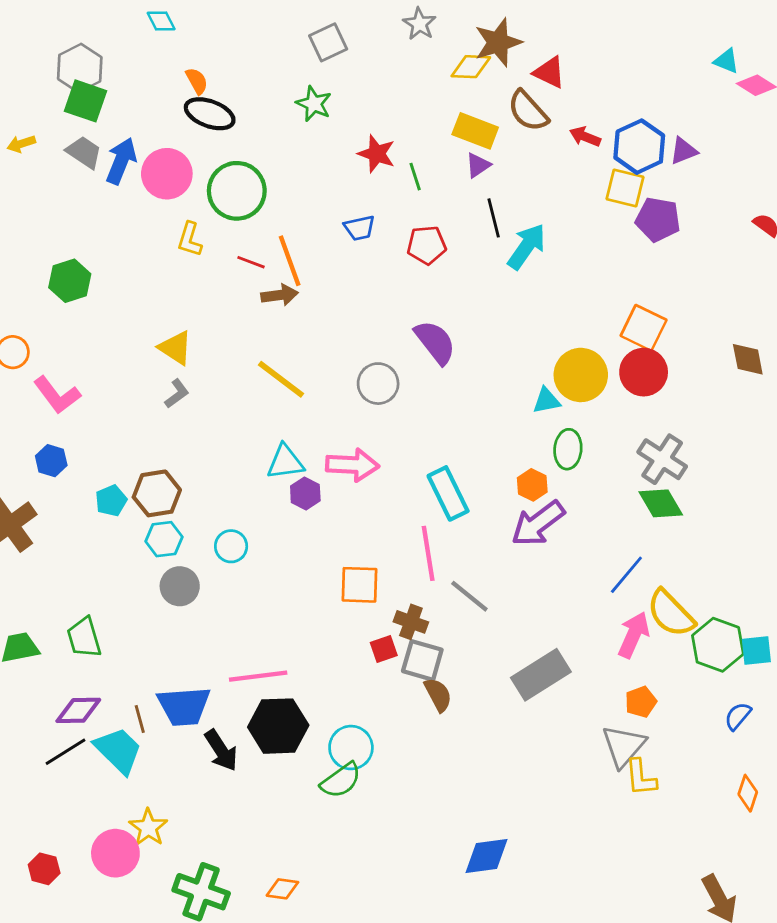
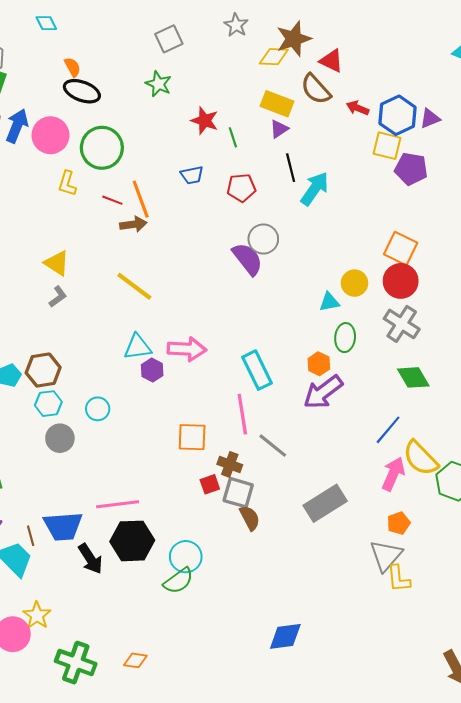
yellow circle: (581, 375) -> (355, 283), size x0.7
gray circle: (378, 384) -> (263, 239), moved
gray cross: (662, 459) -> (402, 324), moved

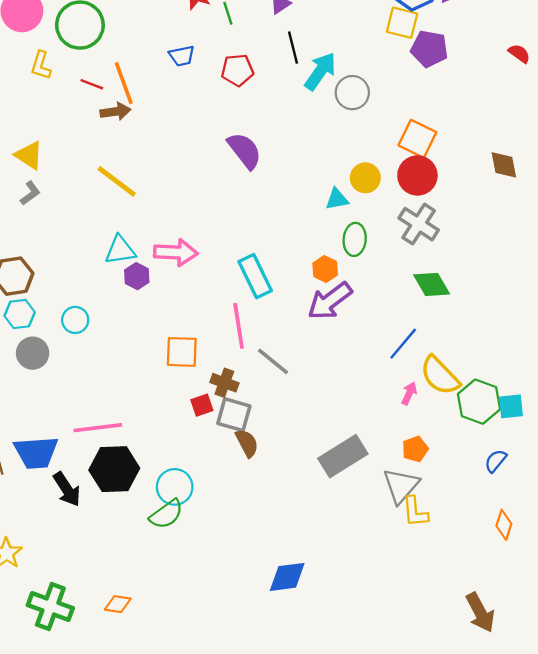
gray circle: (263, 239) -> (352, 93), moved
pink arrow: (393, 474) -> (409, 393), size x0.6
gray rectangle: (325, 503) -> (343, 456), moved

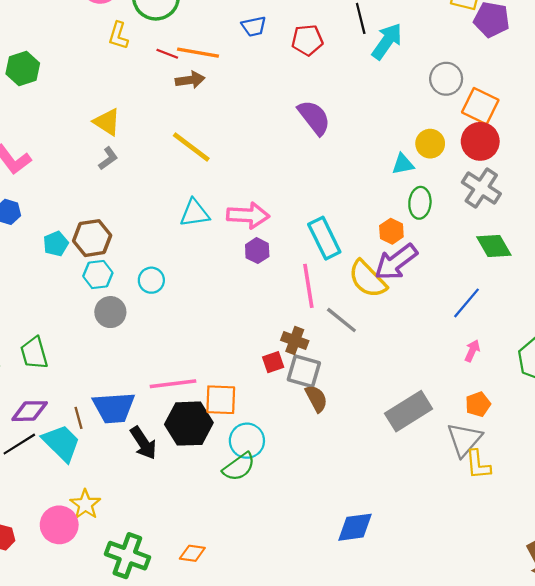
orange line: (124, 83) -> (198, 53), turned -60
gray circle: (352, 93) -> (446, 79), moved
purple hexagon: (137, 276) -> (257, 251), moved
orange square: (182, 352) -> (221, 400), moved
yellow semicircle: (440, 376) -> (368, 279), moved

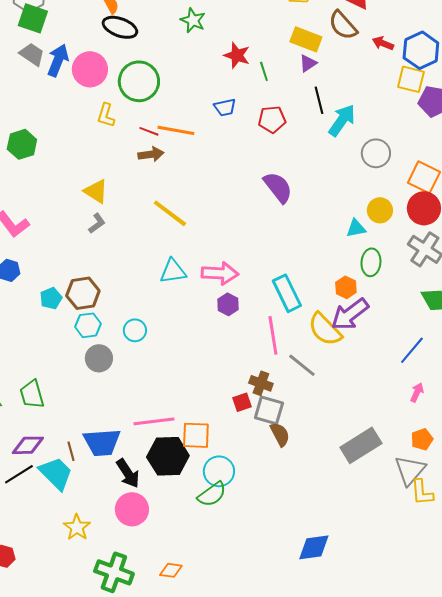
gray circle: (446, 79) -> (376, 153), moved
brown arrow: (190, 80) -> (151, 154), moved
pink circle: (59, 525) -> (132, 509), moved

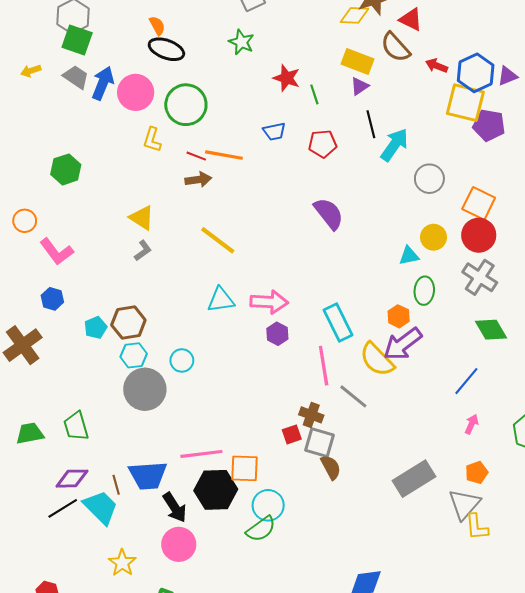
yellow square: (411, 79) -> (465, 103), size x1.4
gray circle: (99, 358) -> (145, 389), size x1.5

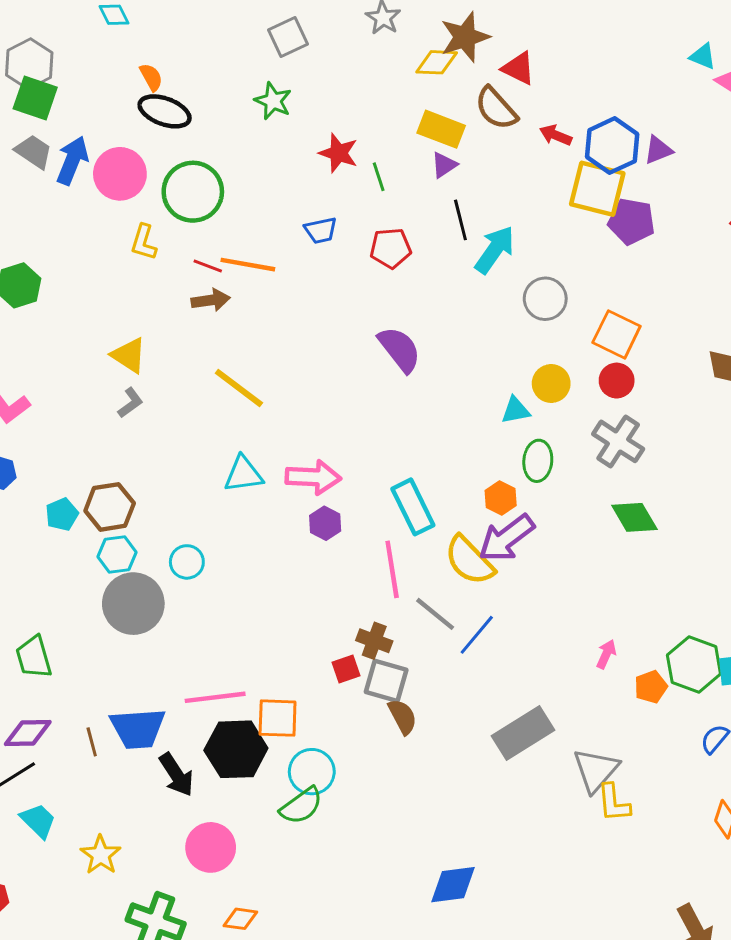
red circle: (479, 235) -> (617, 381), size x0.7
blue line: (466, 381) -> (477, 635), moved
orange pentagon: (477, 472) -> (651, 687), moved
cyan trapezoid: (101, 507) -> (38, 821), moved, size x0.7
pink circle: (179, 544) -> (211, 847), moved

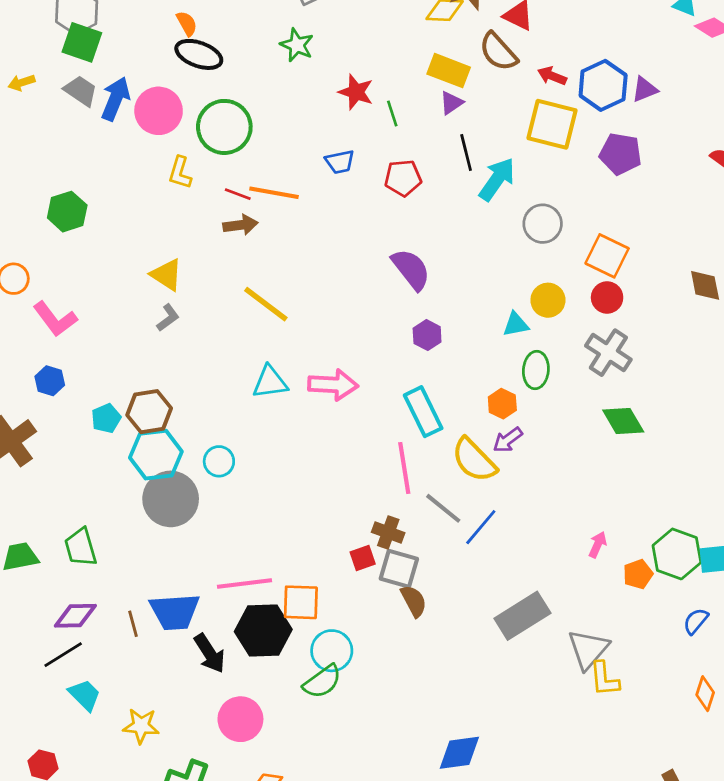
yellow square: (597, 189) -> (552, 124), moved
purple hexagon: (325, 523) -> (427, 335), moved
purple arrow: (507, 538) -> (508, 440), size x0.6
cyan hexagon: (117, 555) -> (156, 455), size x1.5
yellow star: (101, 855) -> (141, 726), turned -30

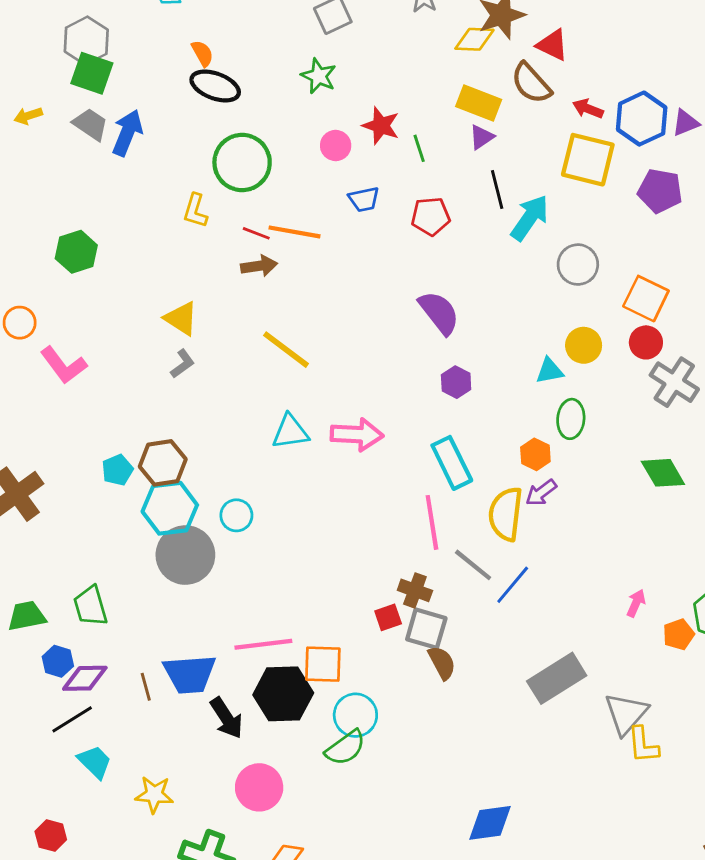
pink circle: (159, 111) -> (336, 145), moved, size x0.6
gray cross: (608, 353) -> (674, 382), moved
blue hexagon: (50, 381) -> (58, 661), moved
yellow semicircle: (474, 460) -> (506, 514), turned 51

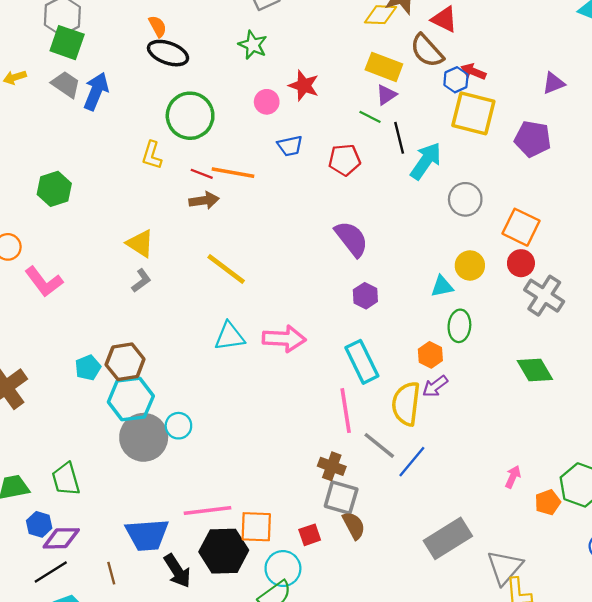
blue hexagon: (642, 119) -> (456, 80), moved, size x0.6
green line: (419, 148) -> (370, 117), moved, turned -45
cyan circle: (236, 515) -> (178, 426), moved
red square: (388, 617) -> (310, 535), moved
brown line: (146, 687) -> (111, 573), moved

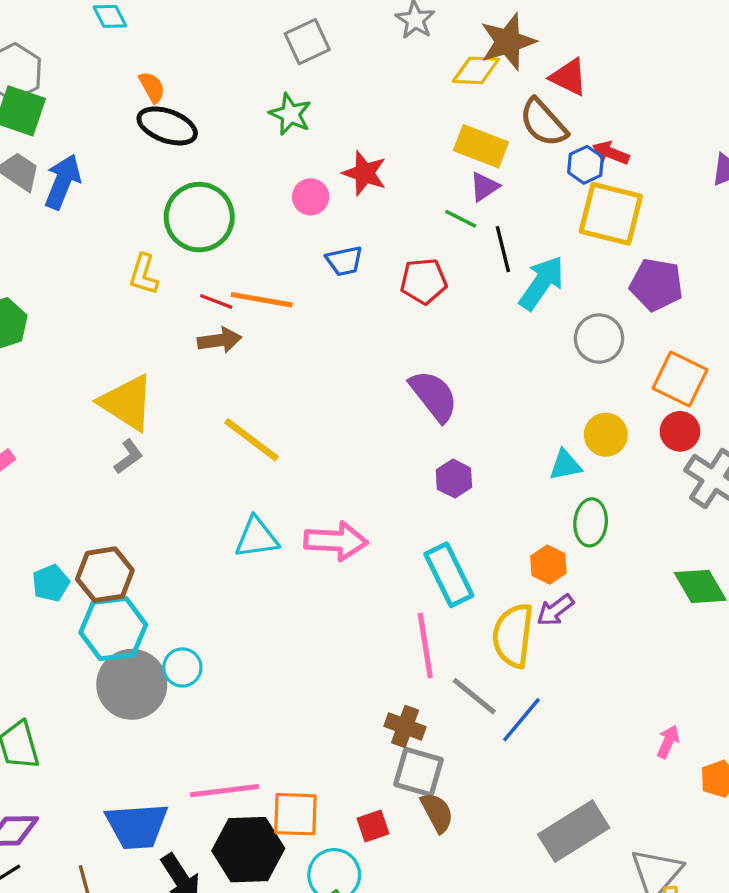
purple pentagon: (533, 139) -> (656, 285), moved
yellow triangle: (140, 243) -> (127, 403), size x1.4

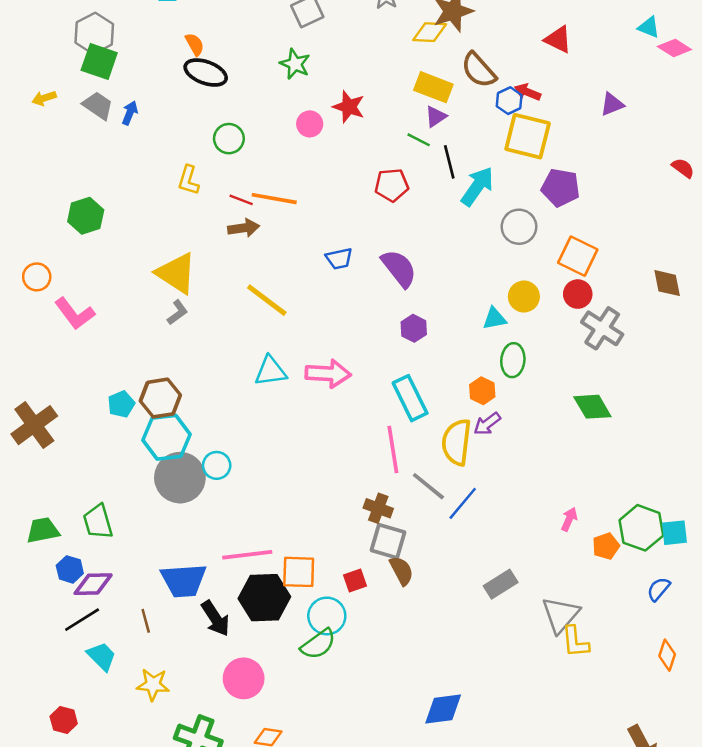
red triangle: (569, 77) -> (558, 39), moved
blue arrow: (63, 182) -> (130, 113), size x0.6
green circle: (199, 217) -> (229, 139), size x0.6
blue trapezoid: (344, 261) -> (339, 259), moved
gray rectangle: (574, 831) -> (501, 584), size x0.7

